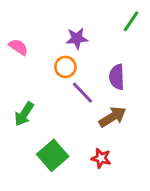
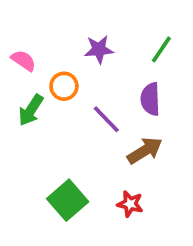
green line: (131, 21) -> (161, 49), moved
orange circle: (65, 67) -> (64, 86), moved
green arrow: (24, 114) -> (31, 110), moved

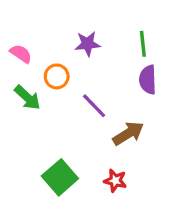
green line: (161, 49) -> (143, 44), turned -40
purple semicircle: (150, 99) -> (148, 80), moved
green arrow: (31, 110) -> (27, 98), turned -80

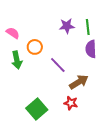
purple star: (88, 44) -> (67, 26), moved
green arrow: (27, 98) -> (17, 60), turned 36
red star: (115, 181) -> (71, 103), moved

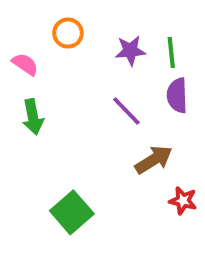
orange circle: (35, 47) -> (68, 33), moved
purple line: (58, 65) -> (126, 111), moved
red star: (71, 103) -> (183, 201), moved

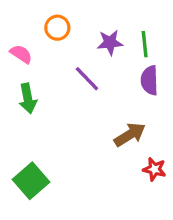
purple line: (126, 111) -> (87, 79), moved
green square: (72, 212) -> (31, 181), moved

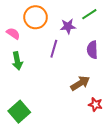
orange circle: (57, 28) -> (36, 17), size x1.5
green line: (145, 44) -> (89, 14), moved, turned 63
purple line: (87, 79) -> (54, 49), turned 60

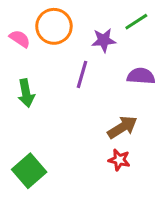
pink semicircle: (13, 33) -> (20, 39), moved
purple semicircle: (92, 50) -> (141, 76), turned 96
red star: (95, 105) -> (119, 160), moved

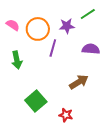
orange circle: (54, 26) -> (38, 29), moved
red star: (119, 160) -> (66, 115), moved
green square: (29, 171) -> (36, 101), moved

